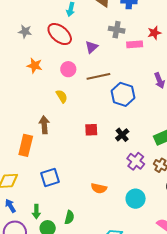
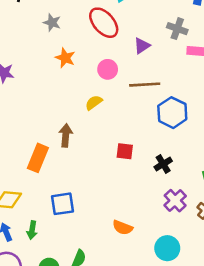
gray star: (25, 31) -> (52, 23), moved
yellow semicircle: (62, 96) -> (94, 103), turned -104
green arrow: (36, 212) -> (32, 230), moved

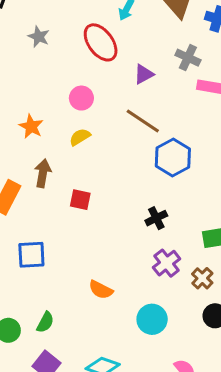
orange star: (65, 58) -> (31, 126), moved
pink circle: (108, 69) -> (81, 98), moved
brown line: (145, 85) -> (143, 121), turned 32
red square: (125, 151) -> (80, 200), moved

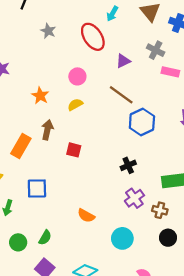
brown cross: (202, 278) -> (160, 210), turned -32

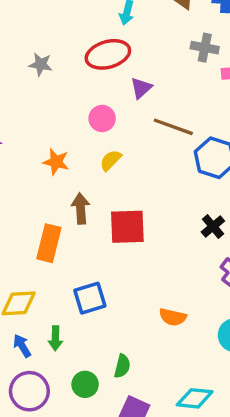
red ellipse: (93, 37) -> (108, 54), turned -56
purple triangle: (123, 61) -> (141, 88), moved
red square: (74, 150) -> (127, 227), size x1.6

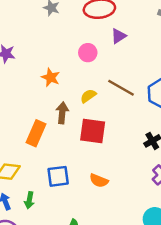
brown line: (173, 127) -> (121, 88), moved
yellow semicircle: (111, 160) -> (88, 96), moved
orange semicircle: (173, 317) -> (99, 181), moved

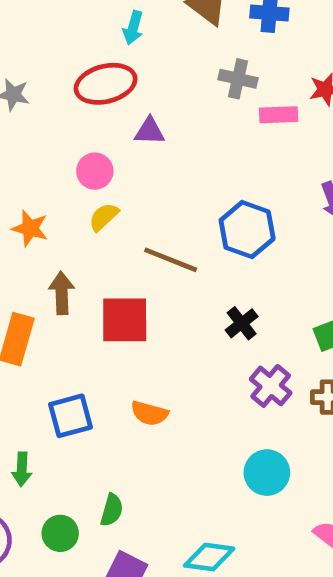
purple triangle: (119, 36) -> (149, 131), turned 42
brown line: (121, 88) -> (171, 260), moved
yellow semicircle: (88, 96) -> (104, 217), moved

